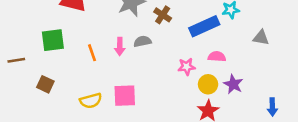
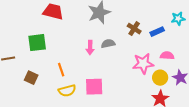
brown cross: (163, 15) -> (134, 29), moved
blue rectangle: (204, 26) -> (157, 32), size x0.6
orange line: (92, 53) -> (61, 70), moved
pink star: (187, 67) -> (143, 64), size x1.5

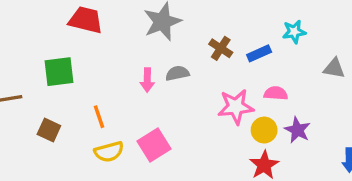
pink square: (94, 87) -> (154, 145), turned -30

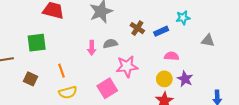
pink star: (236, 107) -> (127, 66), moved
pink square: (154, 145) -> (107, 88), moved

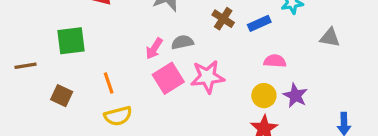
pink arrow: (92, 48) -> (154, 49), turned 32
pink square: (107, 88) -> (168, 78), moved

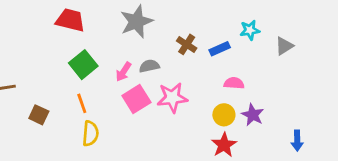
gray triangle: (330, 38) -> (284, 46), moved, turned -42
green square: (71, 41) -> (83, 65), moved, turned -32
yellow semicircle: (118, 116) -> (90, 133), turned -70

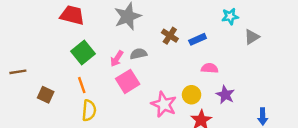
cyan star: (250, 30) -> (230, 16), moved
pink star: (172, 98) -> (164, 104), moved, turned 30
yellow circle: (224, 115) -> (192, 95), moved

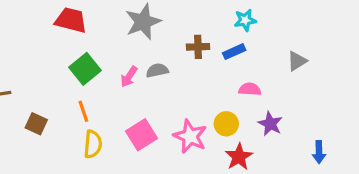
cyan star: (230, 16) -> (245, 20), moved
brown cross: (170, 36) -> (198, 47), turned -35
gray triangle: (252, 37) -> (297, 61), moved
pink square: (128, 81) -> (141, 135), moved

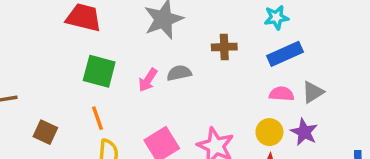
blue rectangle: (234, 52) -> (285, 54), moved, size x1.4
gray triangle: (297, 61) -> (313, 92), moved
green square: (85, 69) -> (99, 71), turned -36
yellow circle: (226, 124) -> (269, 132), moved

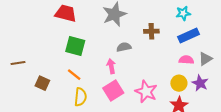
pink arrow: (148, 80) -> (111, 66), moved, turned 136
orange line: (97, 118) -> (74, 75), turned -32

